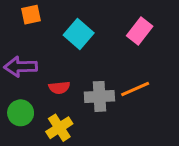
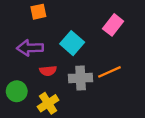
orange square: (31, 15) -> (38, 12), moved
cyan square: (79, 34) -> (72, 43), moved
purple arrow: (21, 67) -> (30, 48), moved

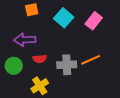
cyan square: (72, 43) -> (64, 18), moved
green circle: (17, 91) -> (14, 66), moved

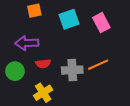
cyan square: (64, 18) -> (69, 19), turned 30
pink rectangle: (94, 21) -> (101, 23), turned -66

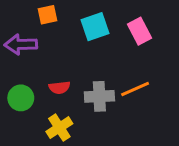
purple arrow: (27, 43) -> (21, 44), moved

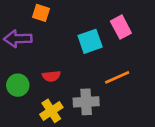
orange square: (47, 15) -> (41, 13), turned 30
cyan square: (95, 27) -> (90, 41), moved
gray cross: (99, 96) -> (86, 102), moved

